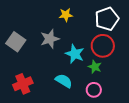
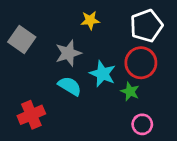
gray square: (16, 42) -> (22, 39), moved
cyan semicircle: (64, 81) -> (70, 86), moved
pink circle: (94, 90) -> (142, 124), moved

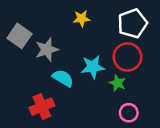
gray star: (68, 53) -> (47, 50), moved
cyan star: (103, 74) -> (93, 67), turned -30
red cross: (31, 115) -> (42, 107), moved

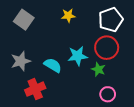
gray square: (20, 36) -> (24, 20), moved
gray star: (47, 50) -> (21, 61), moved

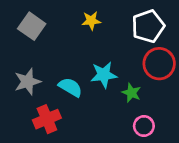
red circle: (107, 48) -> (159, 64), moved

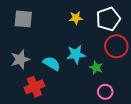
yellow star: (91, 21) -> (76, 18), moved
gray square: (32, 26) -> (23, 19), turned -30

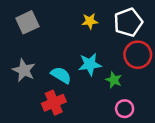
gray square: (23, 19) -> (27, 22), turned -30
gray star: (20, 59) -> (24, 70), turned -30
red cross: (34, 87) -> (54, 103), moved

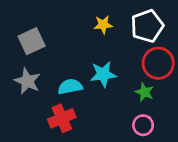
gray square: (27, 22) -> (32, 41), moved
cyan semicircle: (61, 75) -> (70, 87), turned -42
green star: (114, 80) -> (144, 92), moved

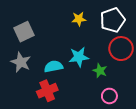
green star: (144, 92) -> (100, 71), moved

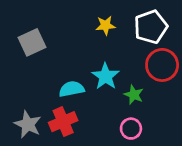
cyan star: (79, 57) -> (106, 76), turned -30
gray star: (21, 62) -> (28, 124), moved
pink circle: (109, 96) -> (131, 129), moved

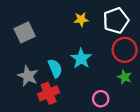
cyan semicircle: (72, 89) -> (55, 68), turned 78
green star: (134, 95) -> (125, 77), moved
gray star: (28, 124) -> (28, 76), moved

